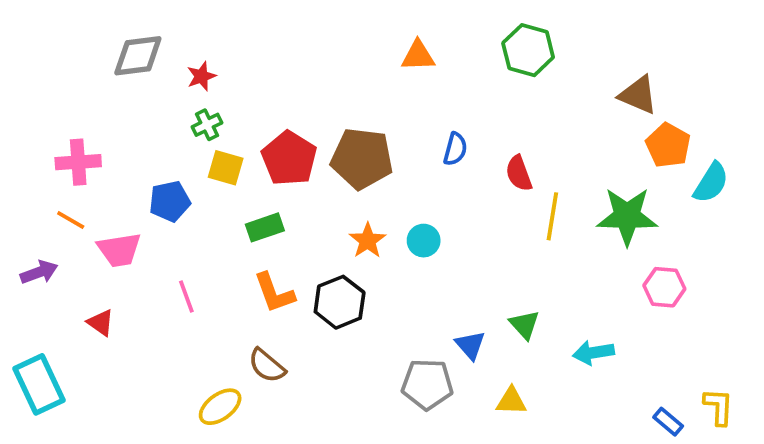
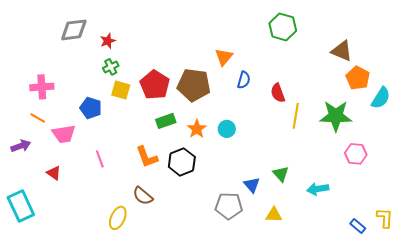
orange triangle: (418, 56) -> (224, 57), moved, turned -48
blue pentagon: (170, 201) -> (91, 108), turned 30
green rectangle: (265, 227) -> (166, 121), moved
yellow ellipse: (220, 407) -> (118, 218), turned -30

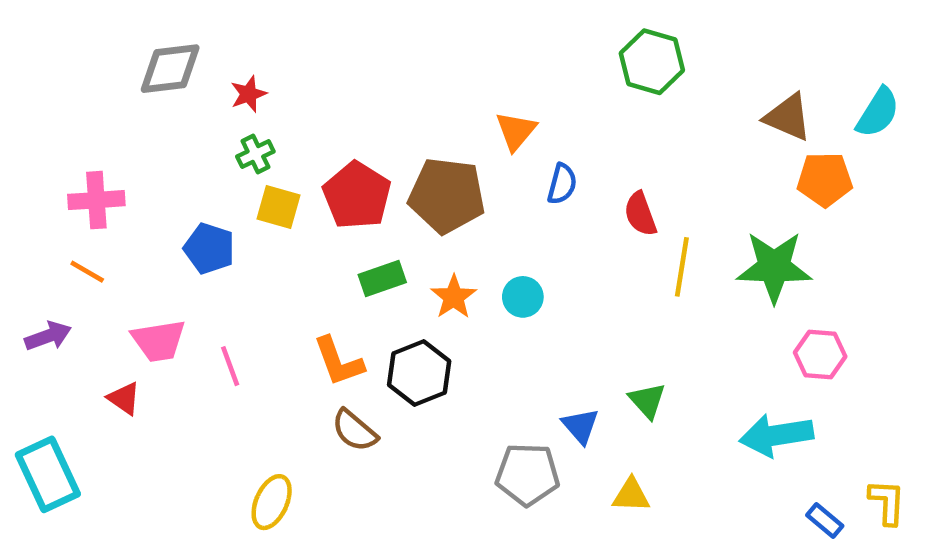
orange pentagon: (358, 78) -> (825, 179), turned -30
cyan semicircle: (381, 98) -> (878, 112), moved
pink trapezoid: (64, 134) -> (159, 341), moved
cyan arrow: (318, 189) -> (776, 435), moved, size x1.4
brown semicircle: (143, 196) -> (355, 431), moved

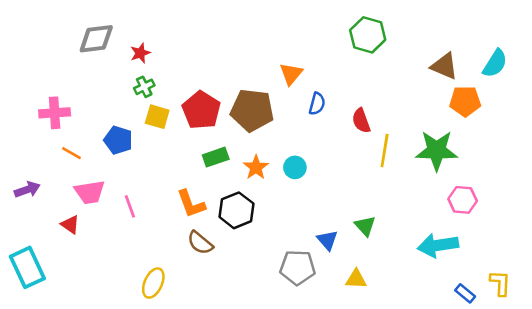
orange line: (87, 272) -> (71, 153), moved

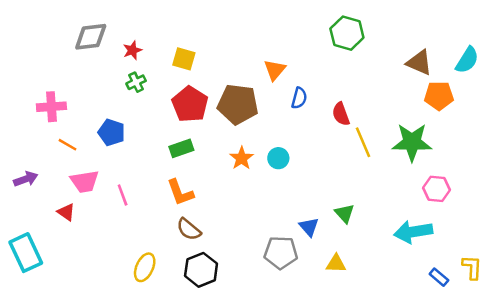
yellow square: (157, 117) -> (184, 59), moved
yellow line: (385, 151) -> (363, 142), turned -32
green rectangle: (216, 157) -> (181, 148), moved
black hexagon: (236, 210) -> (201, 270), moved

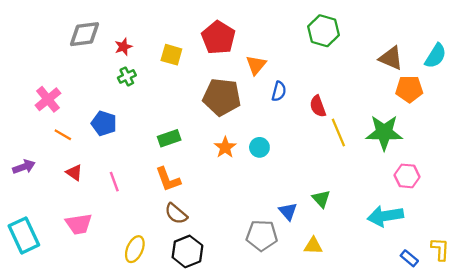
red pentagon: (190, 104) -> (218, 38), moved
pink cross: (51, 107) -> (48, 99), turned -35
pink trapezoid: (85, 181) -> (79, 224), moved
red triangle: (66, 212) -> (74, 173), moved

